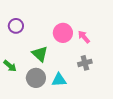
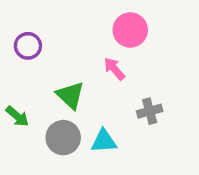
pink circle: (63, 33) -> (130, 30), moved
pink arrow: (84, 37) -> (114, 69), moved

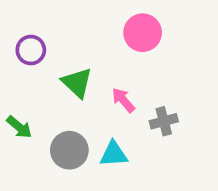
pink arrow: (114, 69) -> (123, 100), moved
green triangle: (70, 95) -> (77, 83), moved

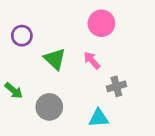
pink arrow: (123, 100) -> (92, 60), moved
cyan triangle: (114, 154) -> (99, 118), moved

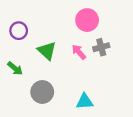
gray cross: (116, 86) -> (101, 47), moved
green arrow: (14, 90) -> (15, 68), moved

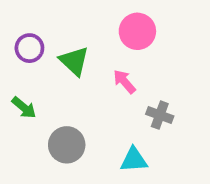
gray cross: (101, 47) -> (160, 115), moved, turned 35
green triangle: (47, 51) -> (74, 61), moved

